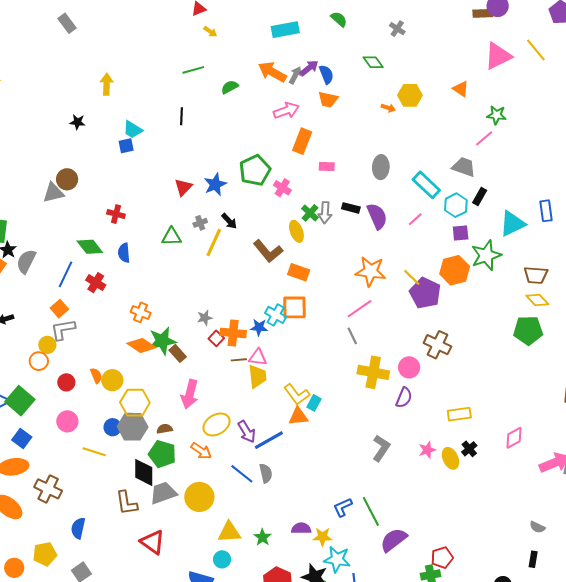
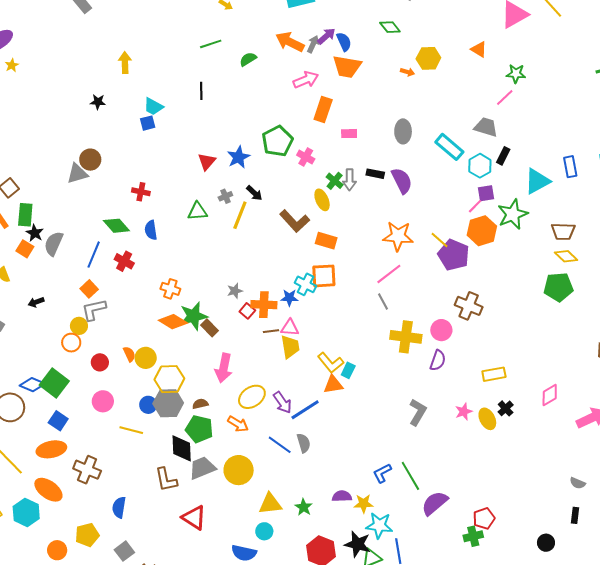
orange trapezoid: (328, 99) -> (347, 67), size x1.4
pink line: (415, 219) -> (475, 206), moved

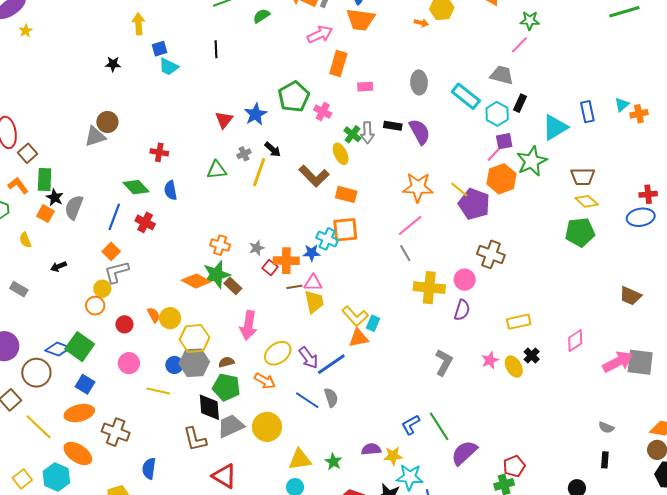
blue square: (148, 123) -> (159, 49), moved
orange cross: (170, 289) -> (220, 245), moved

